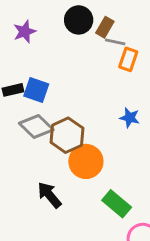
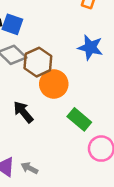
blue star: (130, 118) -> (90, 47), size x1.5

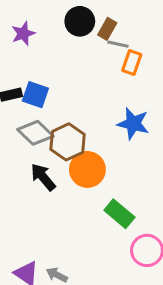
black arrow: (23, 112) -> (43, 177), moved

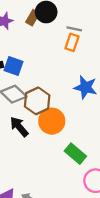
brown rectangle: (107, 29) -> (33, 18), moved
orange rectangle: (132, 63) -> (72, 42), moved

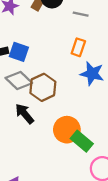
orange rectangle: (72, 42) -> (78, 47), moved
orange circle: (52, 121) -> (67, 130), moved

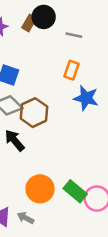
orange circle: (67, 130) -> (40, 189), moved
green rectangle: (82, 141) -> (75, 191), moved

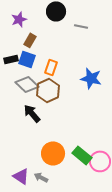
brown rectangle: (29, 23) -> (30, 40), moved
orange rectangle: (71, 70) -> (51, 67), moved

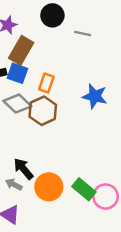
brown rectangle: (30, 40) -> (21, 50), size x1.6
black arrow: (32, 113) -> (23, 169), moved
gray arrow: (41, 177) -> (14, 184), moved

